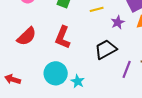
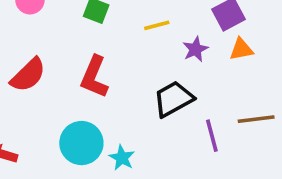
purple line: (127, 69) -> (212, 136), turned -36

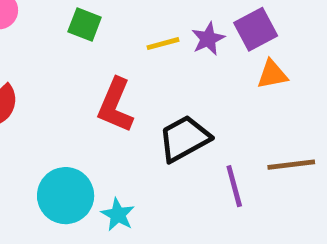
purple star: (195, 49) -> (208, 39), moved
red L-shape: (94, 77) -> (115, 105), moved

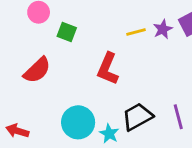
green square: (85, 25) -> (67, 32), moved
black trapezoid: (184, 139) -> (137, 117), moved

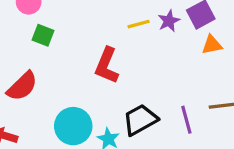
green square: (67, 32) -> (43, 35), moved
red semicircle: (37, 70) -> (22, 86), moved

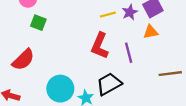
orange triangle: (212, 45) -> (151, 32), moved
red L-shape: (107, 66) -> (100, 46), moved
purple line: (186, 120) -> (129, 53), moved

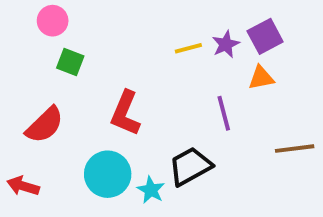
red L-shape: (100, 46) -> (125, 113), moved

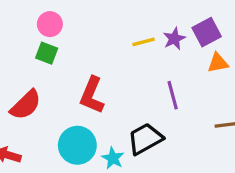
pink circle: (53, 21) -> (50, 24), moved
orange triangle: (261, 78) -> (218, 63), moved

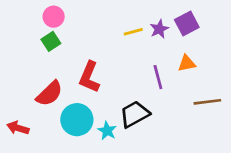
green square: (47, 53) -> (51, 41), turned 36
orange triangle: (218, 63) -> (187, 63), moved
red semicircle: (26, 105) -> (49, 94), moved

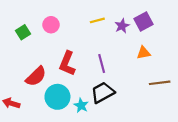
pink circle: (54, 17) -> (51, 25), moved
yellow line: (133, 32) -> (97, 20), moved
green square: (51, 41) -> (23, 32), moved
purple line: (158, 77) -> (102, 63), moved

